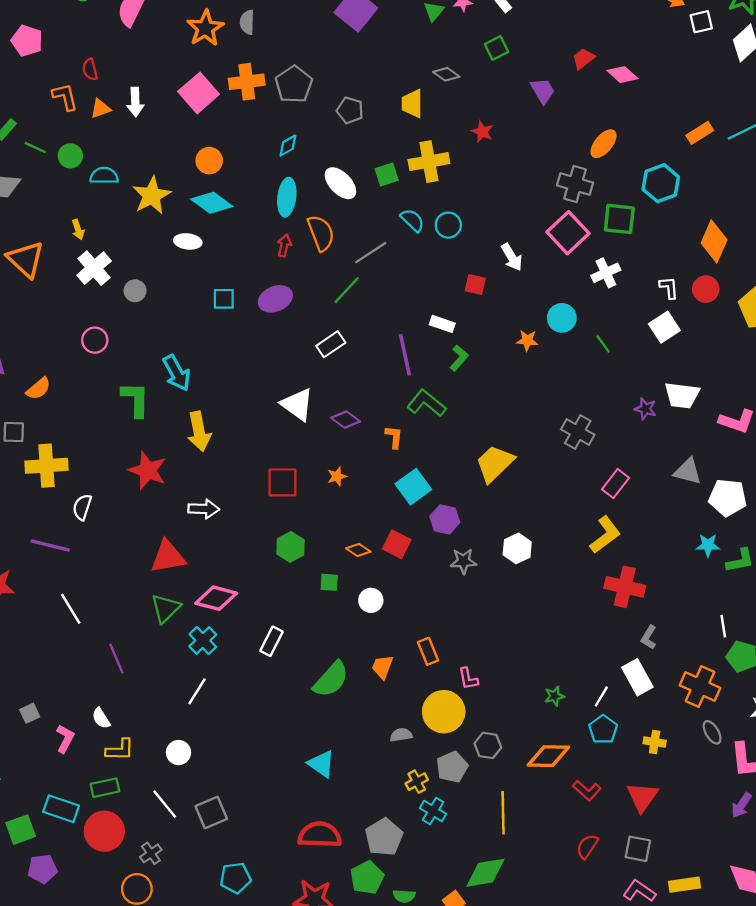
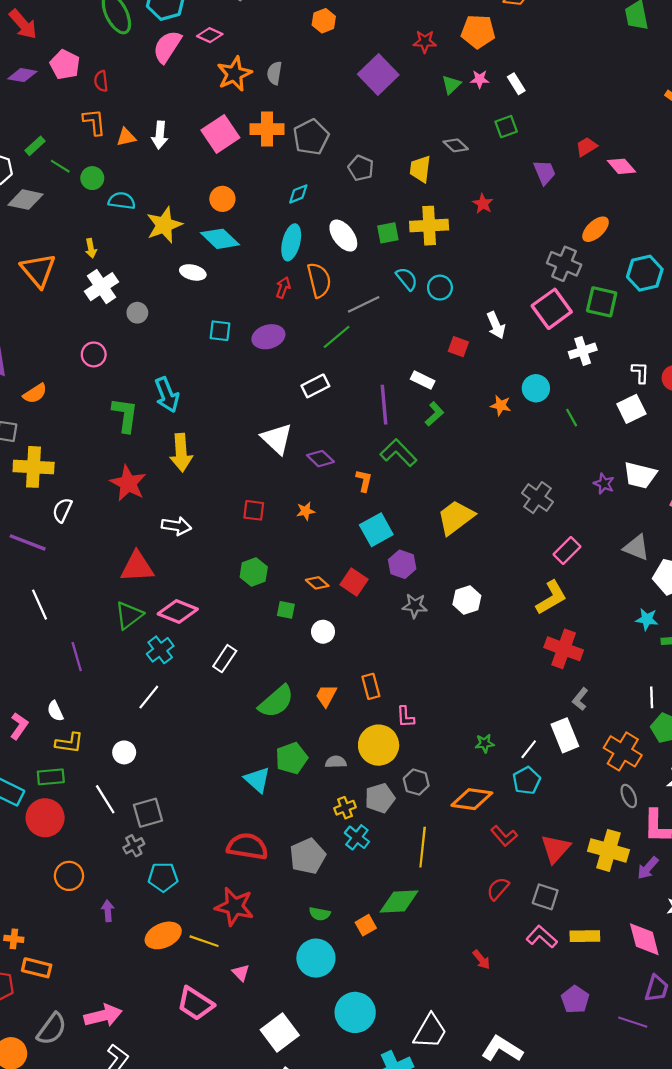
red semicircle: (90, 69) -> (101, 81), moved
red square: (282, 482) -> (254, 510), size x0.7
yellow cross: (655, 742) -> (608, 850), moved, size x1.8
gray cross: (151, 853) -> (134, 846), moved
green pentagon: (367, 878) -> (292, 758), moved

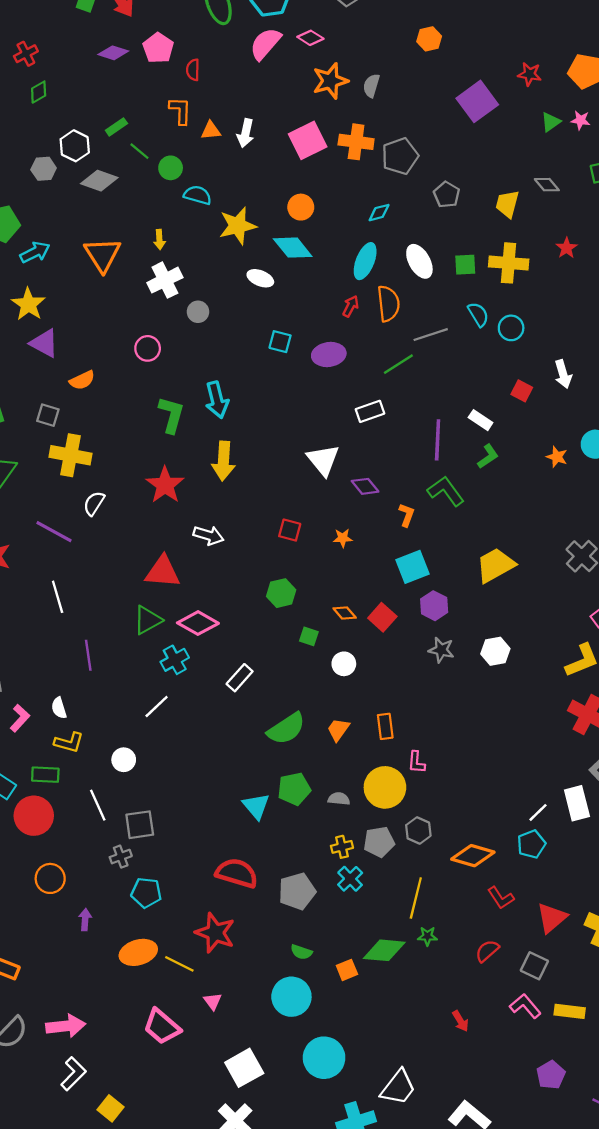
green star: (485, 743) -> (427, 936), moved

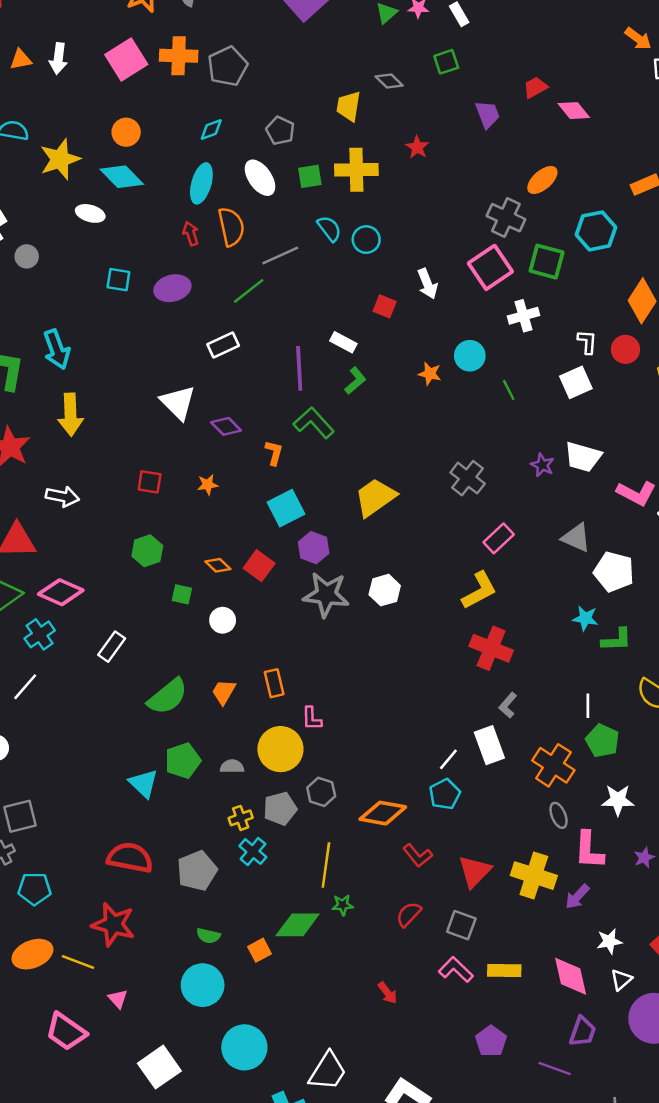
gray pentagon: (447, 195) -> (280, 131), moved
red arrow: (351, 306) -> (191, 234), turned -40
gray star: (441, 650) -> (326, 595), size x1.6

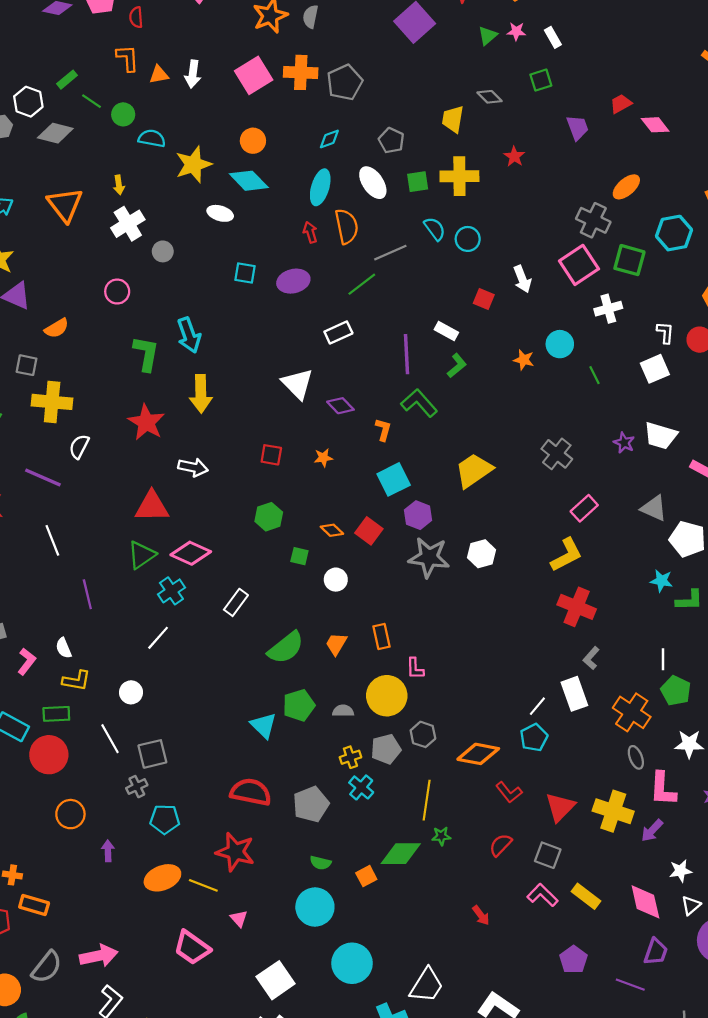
yellow rectangle: (504, 971) -> (586, 896), turned 36

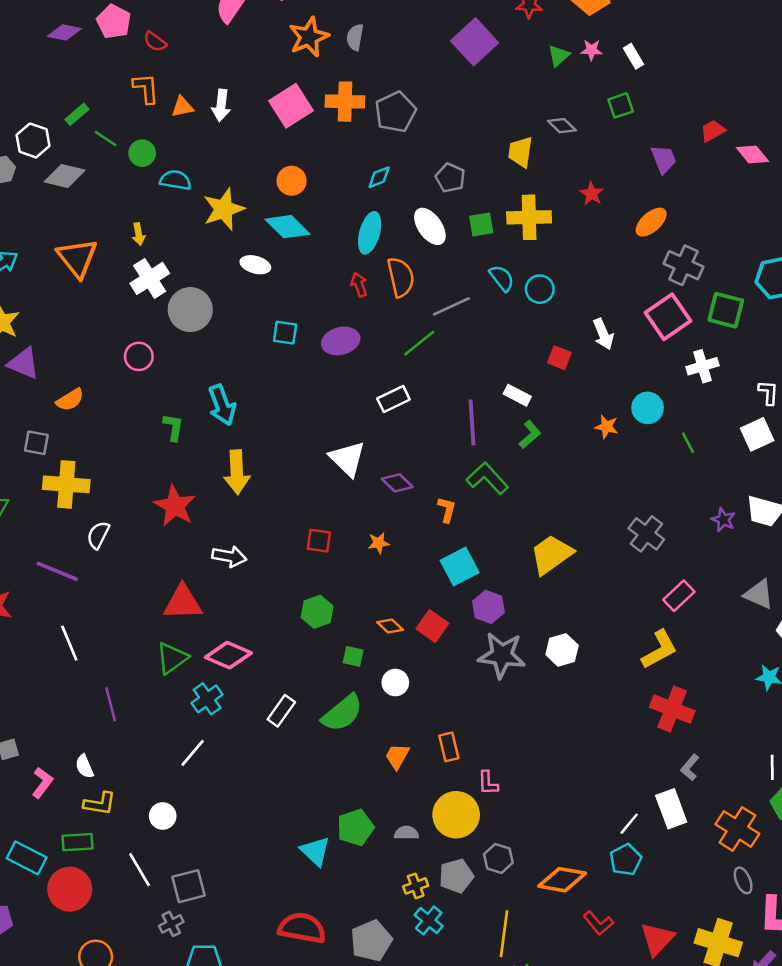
red semicircle: (136, 17) -> (155, 42), turned -48
orange ellipse: (626, 187) -> (651, 222), moved
gray circle: (163, 251) -> (190, 310), size x1.8
green L-shape: (146, 354) -> (173, 427), size x0.7
green semicircle: (286, 648) -> (342, 713), moved

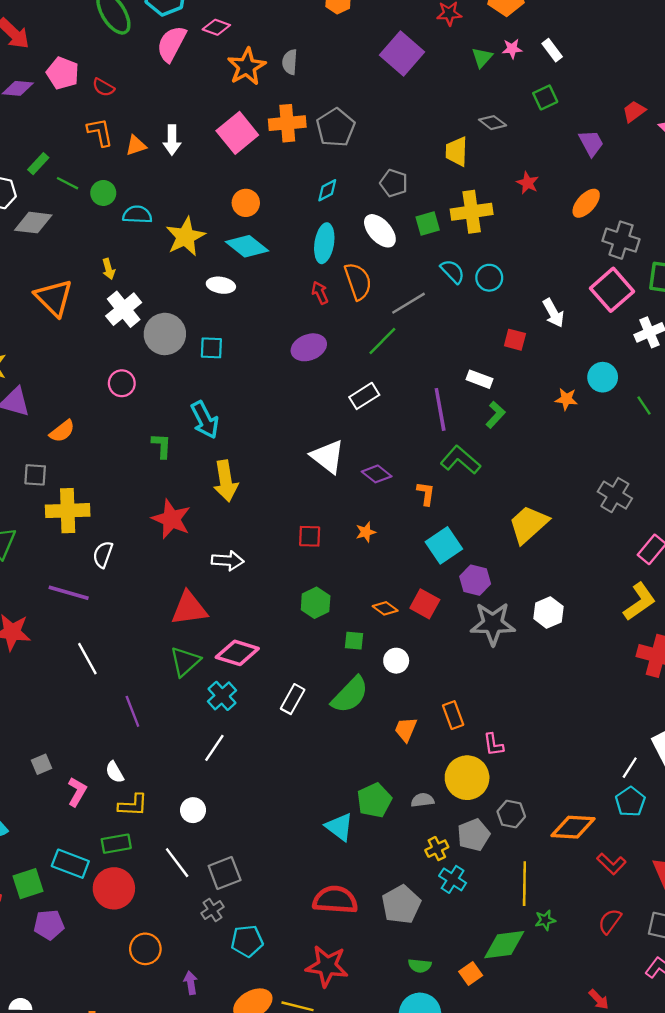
cyan square: (285, 333) -> (211, 348), moved

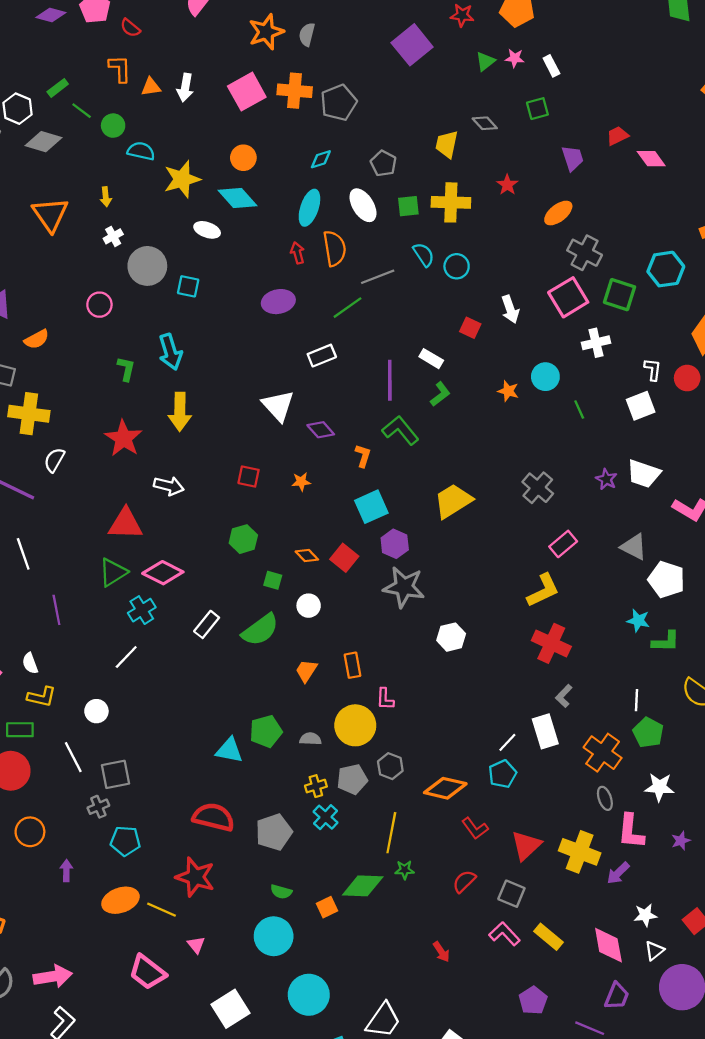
white cross: (124, 309) -> (113, 236), size x0.6
white hexagon: (548, 612) -> (451, 637), moved
cyan triangle: (339, 827) -> (229, 750), turned -36

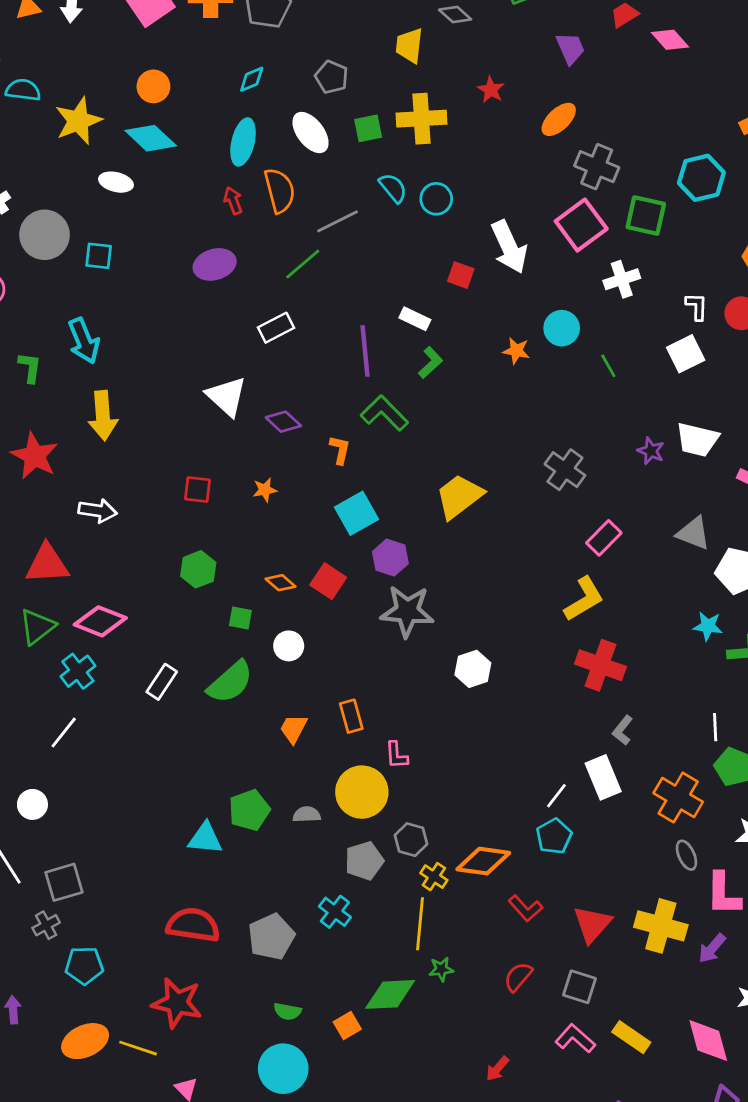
white arrow: (510, 309) -> (509, 247), size x1.5
yellow cross: (316, 786) -> (434, 877), moved, turned -35
red arrow: (441, 952) -> (497, 1069), turned 80

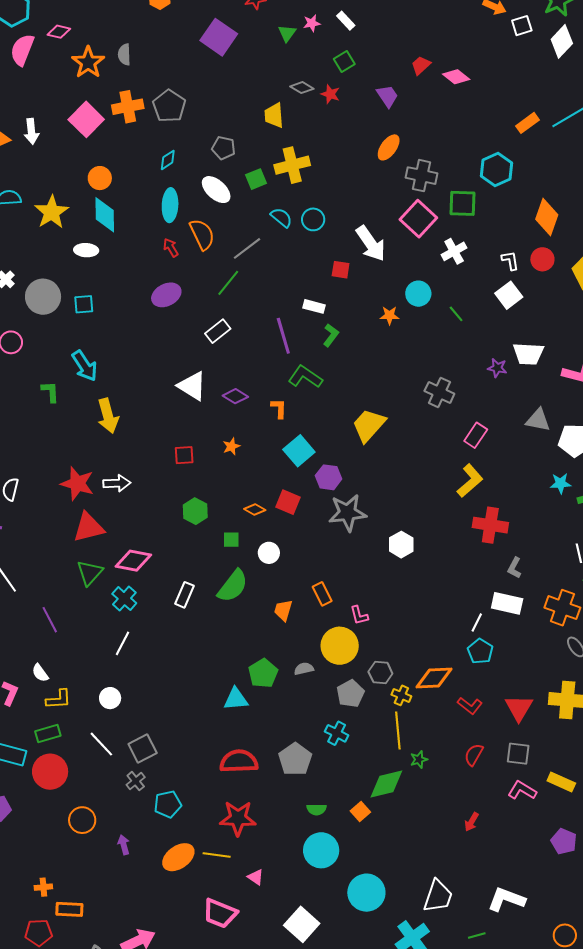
red star: (491, 90) -> (330, 94), moved
cyan diamond: (151, 138) -> (105, 215), turned 57
red star: (35, 456) -> (77, 484), moved
white rectangle: (603, 777) -> (507, 603), turned -44

